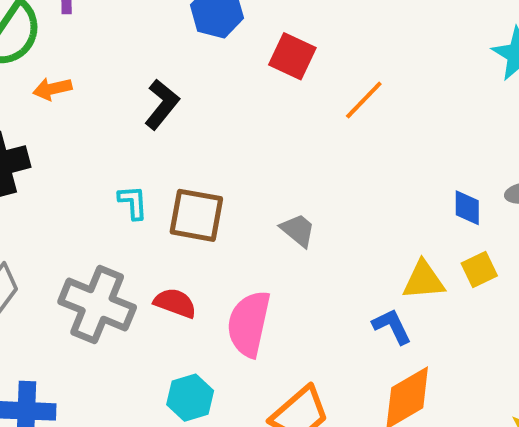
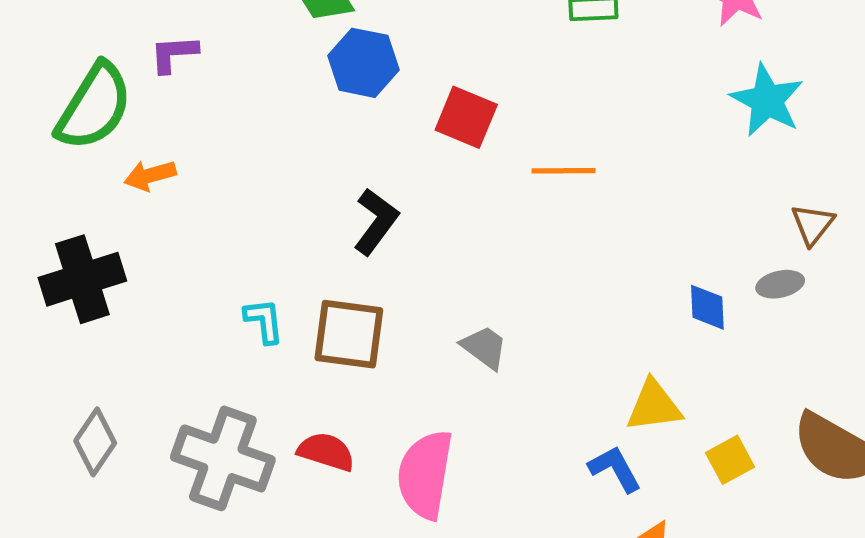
orange line: (364, 100) -> (564, 171), turned 48
black L-shape: (162, 104) -> (376, 221), moved
yellow square: (479, 269) -> (730, 460), moved

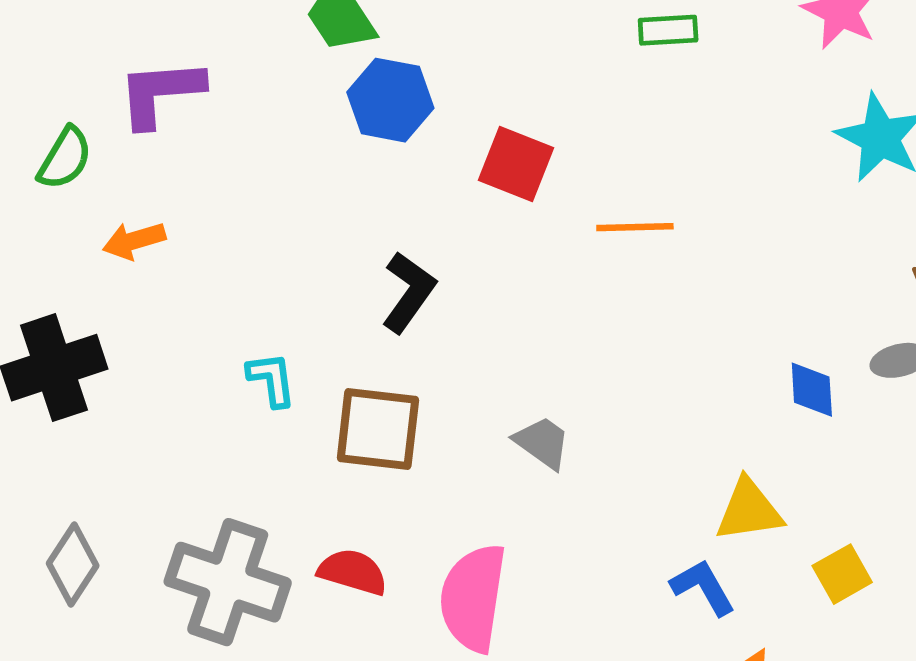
purple L-shape: (174, 54) -> (160, 93), size x1.5
green semicircle: (94, 107) -> (65, 158), size x0.6
cyan L-shape: (264, 321) -> (272, 379), moved

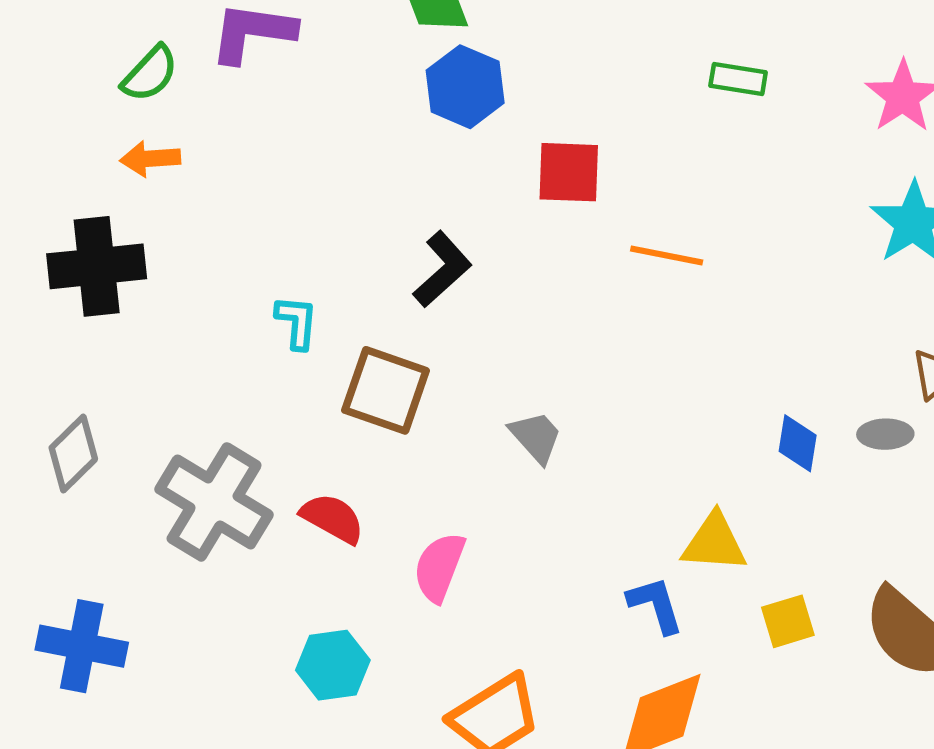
red square: (516, 164) -> (569, 172), turned -32
orange arrow: (134, 241) -> (150, 159), moved
pink semicircle: (473, 598) -> (439, 567), size x0.7

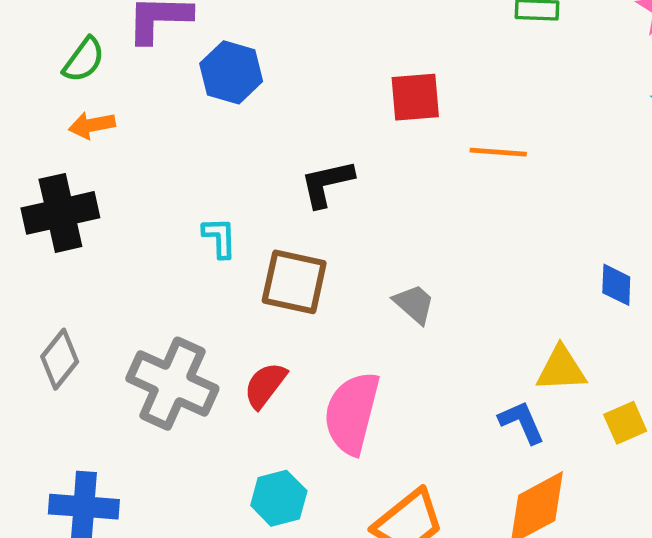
blue hexagon: (465, 87) -> (231, 72), moved
black L-shape: (442, 269) -> (327, 183), turned -144
red semicircle: (333, 518) -> (265, 385), turned -75
pink semicircle: (439, 567) -> (352, 413), size x1.5

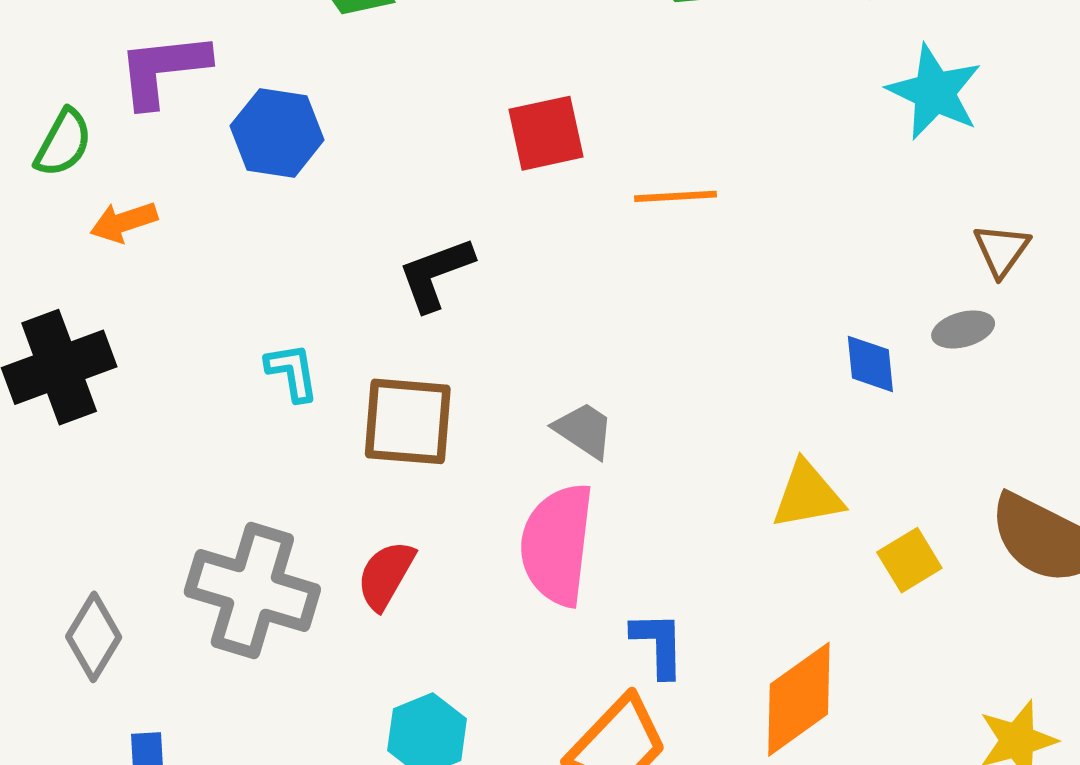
orange arrow: (92, 125) -> (124, 222), moved
gray diamond: (60, 359) -> (94, 637), moved
pink semicircle: (352, 413) -> (557, 545), moved
blue L-shape: (522, 422) -> (658, 644), moved, turned 30

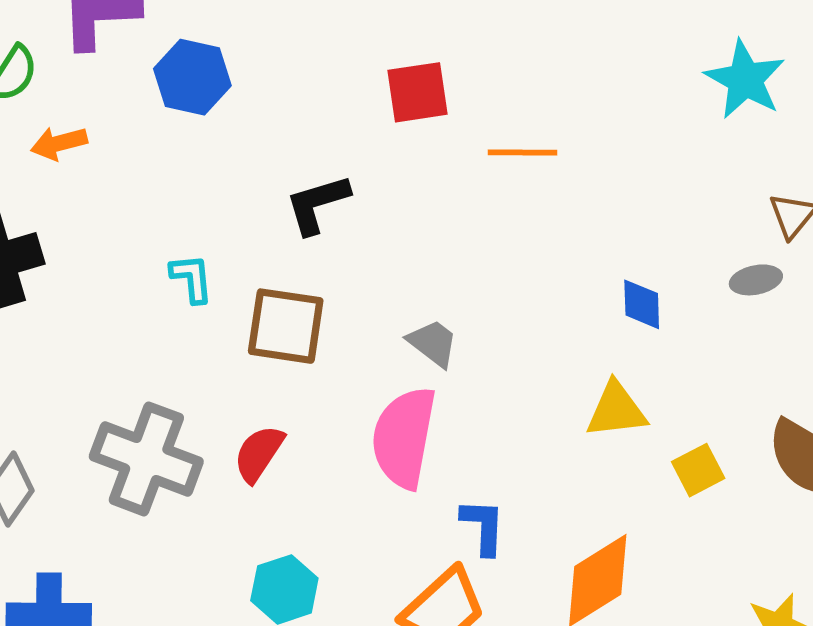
blue diamond: (870, 364) -> (642, 304), moved

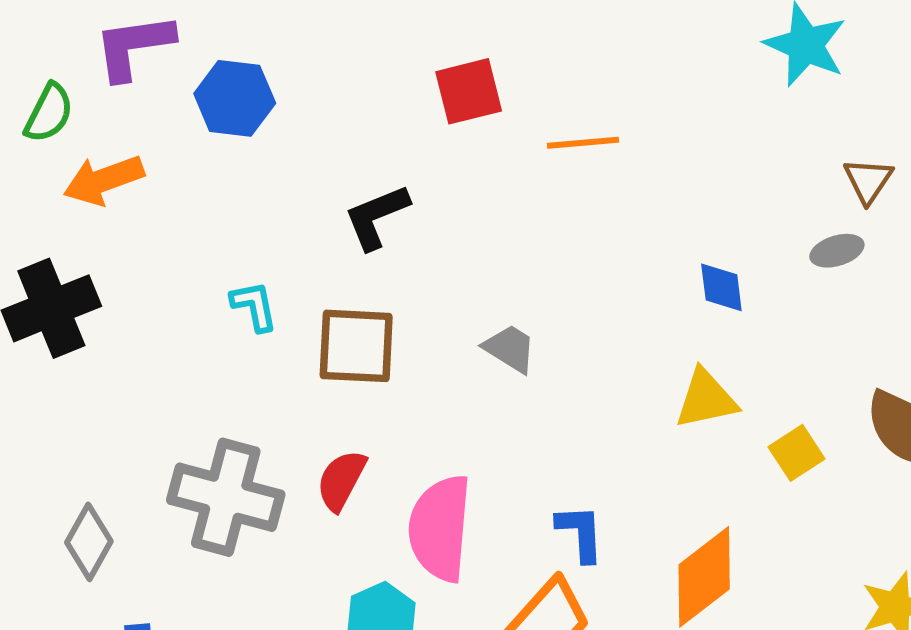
orange arrow: (59, 143) -> (104, 180), size x1.4
pink semicircle: (404, 437) -> (440, 528), moved

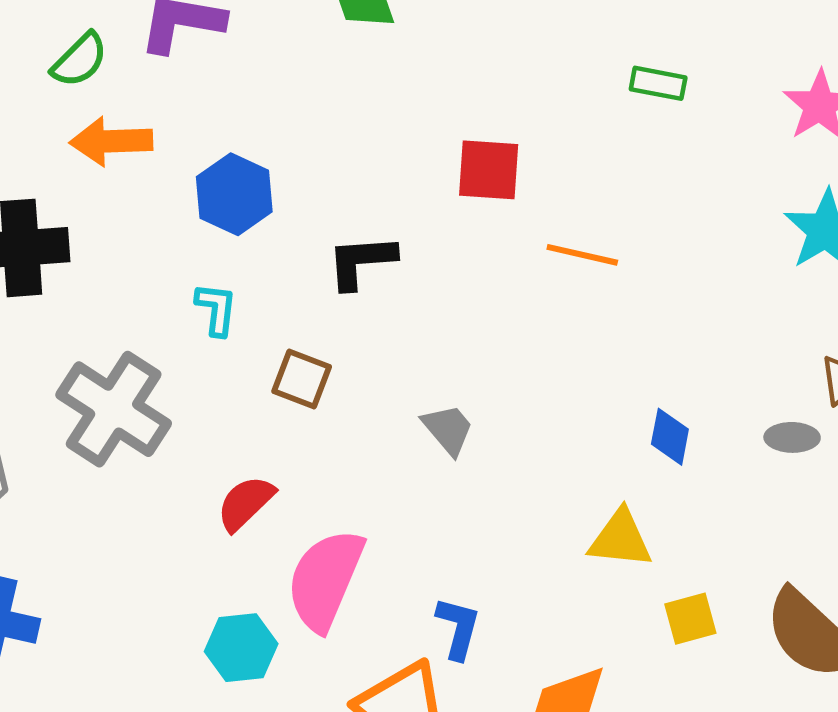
blue hexagon: (235, 98) -> (234, 194), moved
brown square: (356, 346) -> (302, 379), size x0.7
gray cross: (226, 497) -> (114, 409), moved

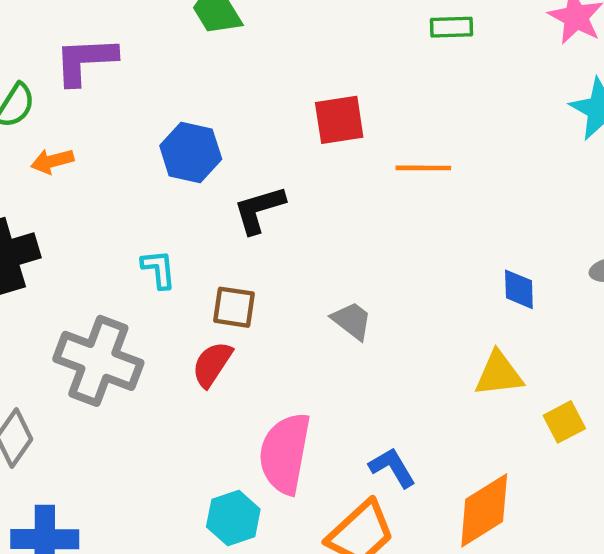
orange arrow: (111, 141) -> (52, 161), size x0.7
blue hexagon: (234, 194) -> (191, 152), moved
red semicircle: (245, 503) -> (212, 364), moved
blue L-shape: (458, 628) -> (392, 467), turned -33

